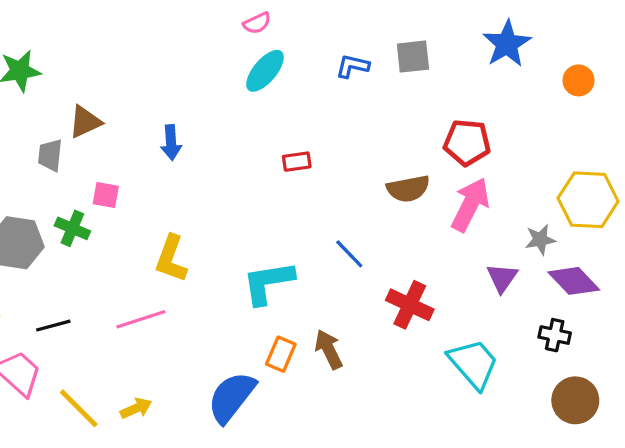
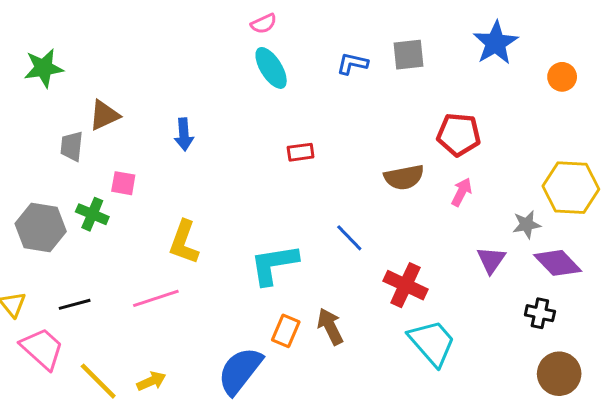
cyan ellipse: (265, 71) -> (271, 68), turned -72
pink arrow: (470, 205) -> (462, 192), size x0.6
cyan trapezoid: (473, 364) -> (432, 343), moved

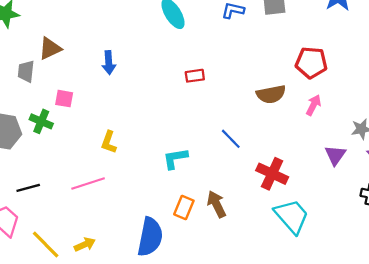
yellow L-shape: (184, 242) -> (109, 142), size x0.7
cyan L-shape: (274, 264) -> (175, 158), size x0.7
blue semicircle: (240, 371) -> (150, 237), turned 153

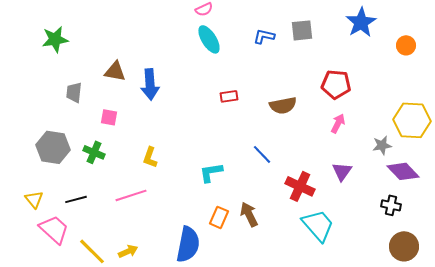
brown triangle: (50, 48) -> (115, 71), moved, turned 35
blue arrow: (109, 63) -> (150, 84), size x1.4
brown semicircle: (271, 94) -> (283, 105), moved
green cross: (41, 121) -> (94, 152), moved
purple triangle: (335, 155) -> (342, 171), moved

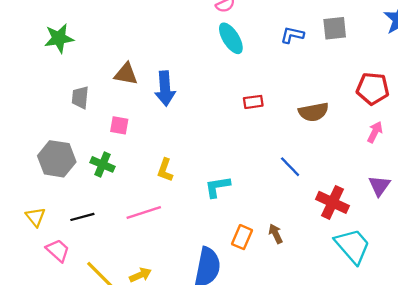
cyan L-shape: (211, 172) -> (217, 187), moved
brown arrow: (249, 214) -> (276, 234), size x0.7
pink trapezoid: (54, 229) -> (58, 250), size x0.7

